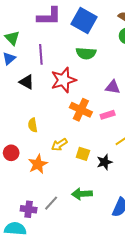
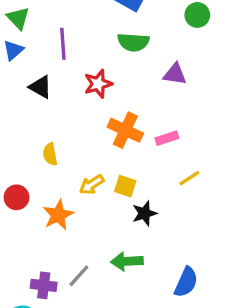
red star: (63, 80) -> (98, 84), size x0.7
purple triangle: (113, 87) -> (175, 74), moved
yellow square: (83, 154) -> (125, 186), moved
black star: (104, 162) -> (144, 213), moved

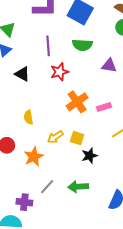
purple line: (63, 44) -> (48, 46), moved
orange cross: (125, 130) -> (77, 102), turned 30
gray line: (79, 276) -> (47, 187), moved

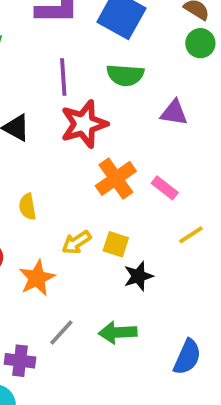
red star: (60, 72) -> (84, 124), size x1.4
pink rectangle: (104, 107) -> (165, 188), turned 56

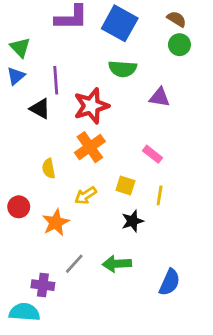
purple line: (63, 77) -> (56, 80), moved
orange cross: (116, 178) -> (90, 147), moved
yellow line: (191, 235) -> (160, 195), moved, turned -48
yellow square: (116, 244) -> (125, 185), moved

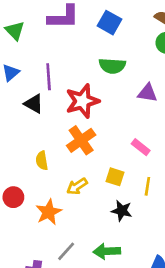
blue square: (120, 23) -> (110, 23), size x0.7
green triangle: (20, 47) -> (15, 31), moved
black star: (133, 221) -> (122, 211), turned 30

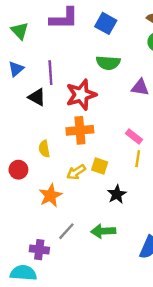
orange cross: (81, 140) -> (80, 130), turned 30
yellow square: (115, 177) -> (100, 166), moved
yellow line: (147, 186) -> (138, 159), moved
red circle: (13, 197) -> (18, 170), moved
black star: (122, 211) -> (117, 194), turned 30

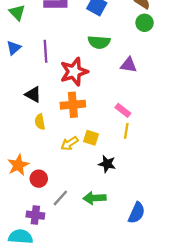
black triangle: (37, 97) -> (33, 94), moved
red circle: (18, 170) -> (39, 179), moved
black star: (117, 194) -> (107, 164), turned -30
orange star: (50, 195) -> (18, 165), moved

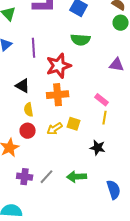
purple triangle: (129, 65) -> (117, 65), moved
black star: (107, 164) -> (98, 148), moved
red circle: (39, 179) -> (28, 131), moved
blue semicircle: (137, 213) -> (114, 190), turned -42
purple cross: (35, 215) -> (25, 177), moved

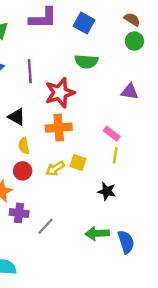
purple cross: (25, 177) -> (19, 213), moved
green arrow: (77, 177) -> (97, 233), moved

